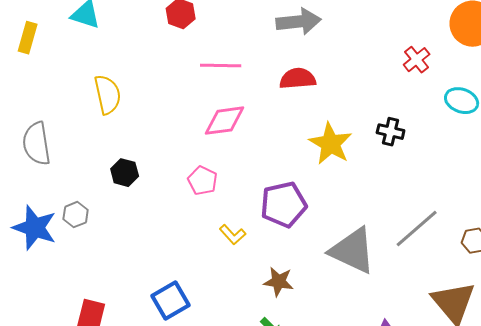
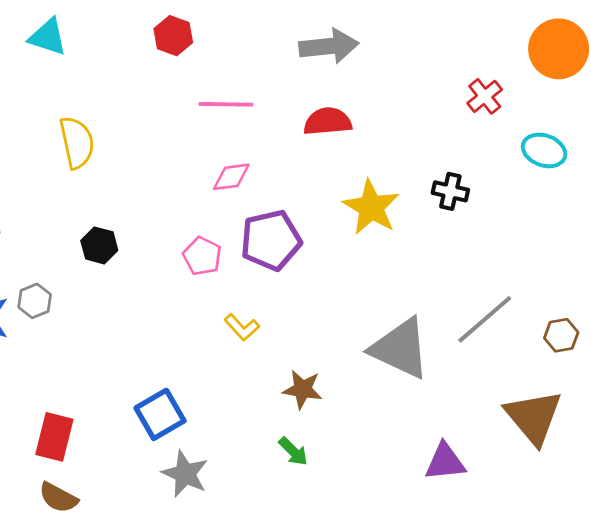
pink diamond: (225, 121) -> (231, 177), size x0.7
purple pentagon: (284, 205) -> (271, 240), moved

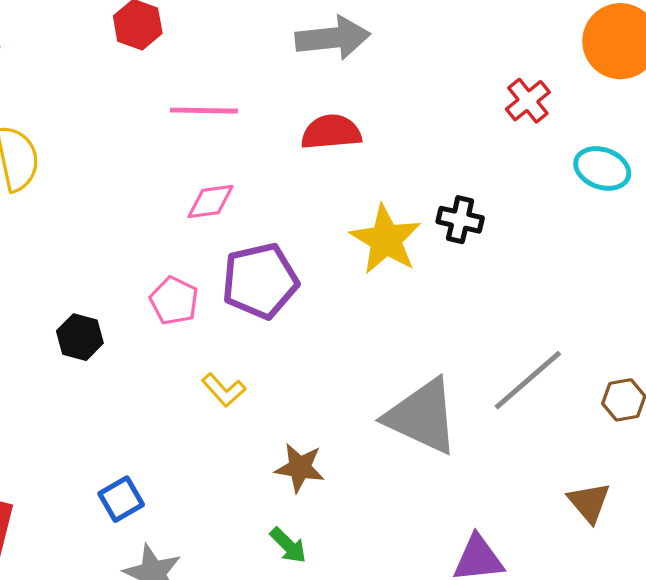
black cross: (450, 191) -> (460, 220), moved
black hexagon: (99, 245) -> (80, 337), moved
blue square: (160, 414) -> (121, 499), size x0.7
brown triangle: (533, 417) -> (589, 502), size x0.6

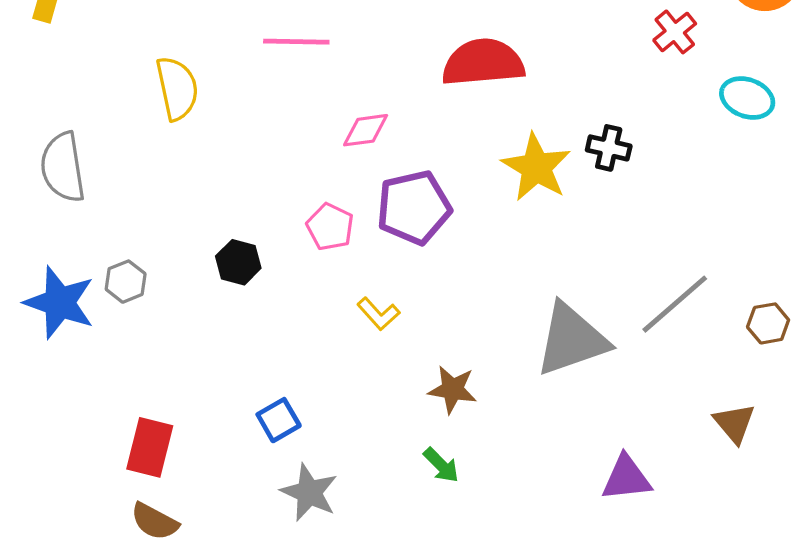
pink line: (204, 111) -> (296, 42), moved
red semicircle: (331, 132) -> (483, 63), size x1.4
gray triangle: (422, 416) -> (572, 340), turned -44

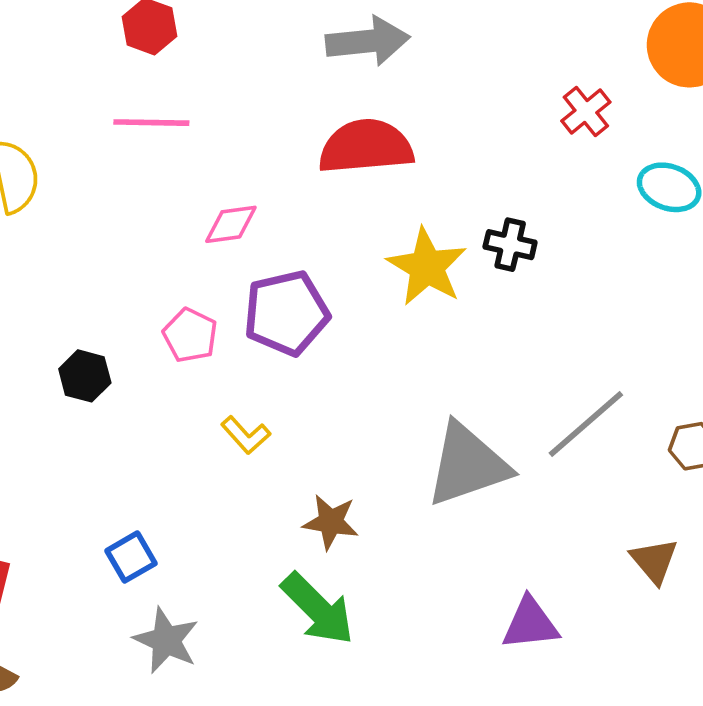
green arrow: (441, 465) -> (318, 609), size x1.8

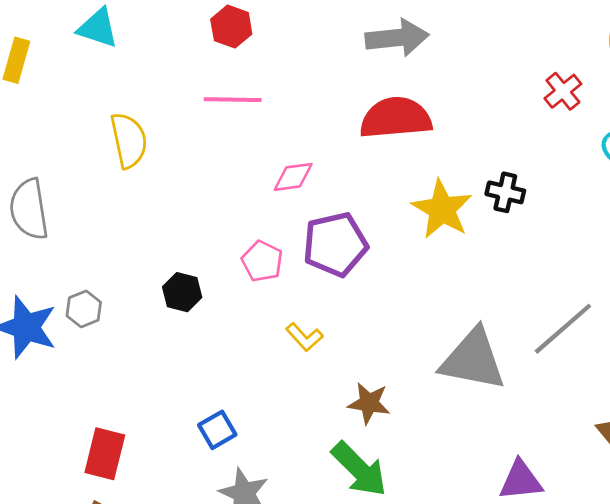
gray triangle: (468, 465) -> (473, 360), turned 30

